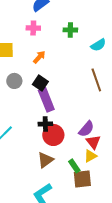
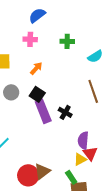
black cross: (45, 124) -> (65, 112), moved, turned 32
purple semicircle: (86, 129) -> (83, 140), turned 144
red circle: (53, 135) -> (28, 175), moved
yellow triangle: (90, 156) -> (80, 159), moved

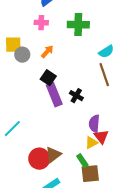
green cross: (67, 41) -> (78, 25), size x1.5
cyan semicircle: (95, 56) -> (106, 52), moved
gray circle: (11, 92) -> (22, 55), moved

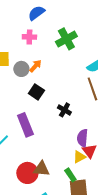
green cross: (78, 25) -> (66, 39), turned -30
gray circle: (22, 55) -> (21, 69), moved
purple rectangle: (54, 95) -> (25, 125), moved
brown triangle: (53, 155) -> (41, 169), turned 42

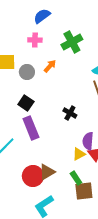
orange arrow: (35, 66) -> (50, 66), moved
black square: (36, 92) -> (26, 103), moved
yellow triangle: (79, 157) -> (79, 154), moved
brown triangle: (41, 169) -> (47, 172), turned -36

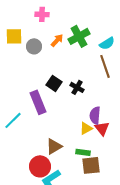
green cross: (72, 42) -> (79, 36), moved
black square: (26, 103) -> (54, 83), moved
red circle: (33, 176) -> (40, 166), moved
green rectangle: (76, 178) -> (83, 152), turned -48

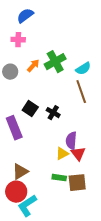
brown triangle: (54, 146) -> (20, 172), moved
brown square: (91, 165) -> (77, 183), moved

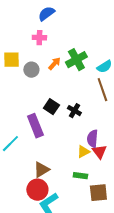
brown square: (77, 183) -> (98, 193), moved

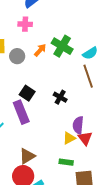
green cross: (76, 60) -> (62, 46), turned -30
black square: (51, 107) -> (27, 93), moved

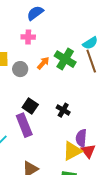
cyan semicircle: (90, 53) -> (90, 43), moved
brown line: (88, 76) -> (91, 61), moved
yellow triangle: (69, 138) -> (72, 151), size x1.5

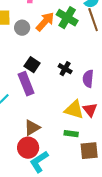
orange arrow: (43, 63) -> (45, 22), size x1.5
purple semicircle: (81, 138) -> (88, 79), moved
yellow triangle: (72, 151) -> (74, 110), turned 45

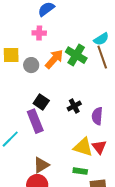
black cross: (65, 69) -> (74, 106), turned 32

